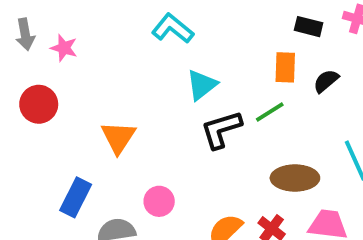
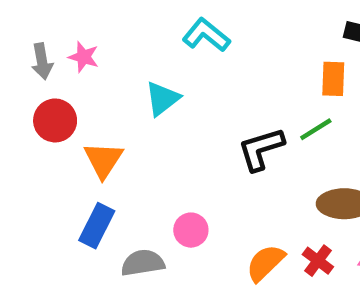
gray arrow: (25, 34) -> (42, 61), moved
cyan triangle: (202, 85) -> (162, 99), moved
orange triangle: (118, 137) -> (103, 160), moved

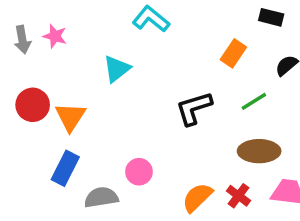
orange rectangle: (333, 79) -> (233, 53), moved, turned 32
red circle: (55, 120) -> (33, 105), moved
green line: (316, 129) -> (254, 101), moved

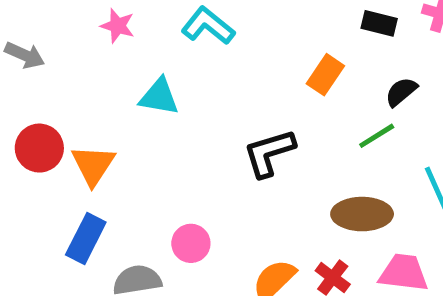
pink star: (55, 36) -> (118, 26), moved
gray arrow: (22, 40) -> (25, 55), turned -56
cyan triangle: (117, 69) -> (159, 97), turned 48
green line: (254, 101) -> (377, 136), moved

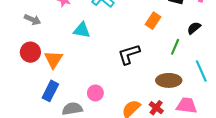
gray arrow: (25, 55) -> (32, 20), moved
black semicircle: (401, 92) -> (194, 28), moved
green line: (377, 136) -> (175, 47), turned -35

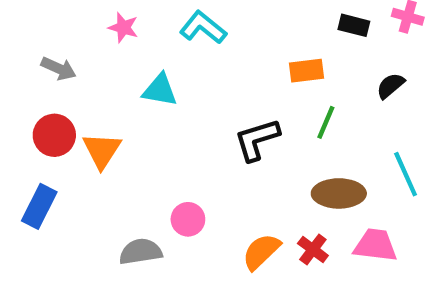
orange rectangle: (153, 21) -> (306, 71), turned 49
green line: (175, 47) -> (326, 122), moved
blue rectangle: (50, 91) -> (39, 206), moved

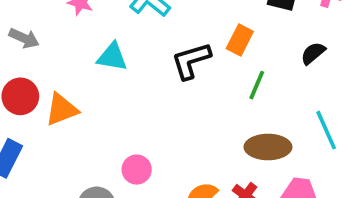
orange rectangle: (306, 71) -> (240, 40), turned -56
black L-shape: (257, 140) -> (191, 61), moved
orange triangle: (102, 150) -> (62, 109), turned 36

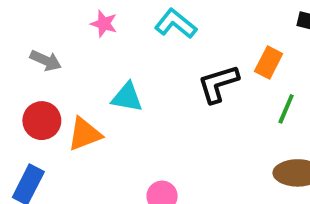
cyan triangle: (112, 57) -> (127, 97), moved

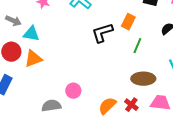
cyan triangle: (127, 97) -> (31, 34), moved

